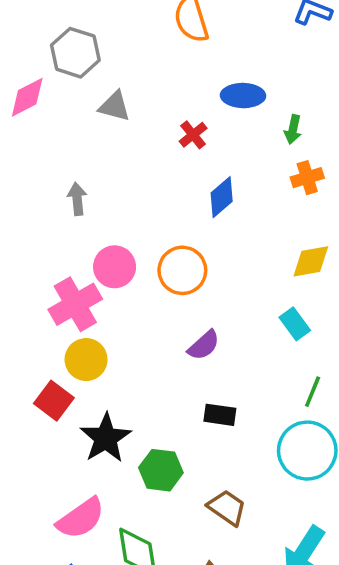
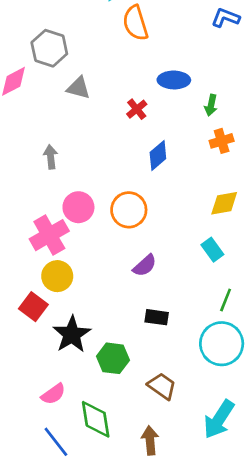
pink semicircle: (81, 518) -> (53, 394), size x0.7

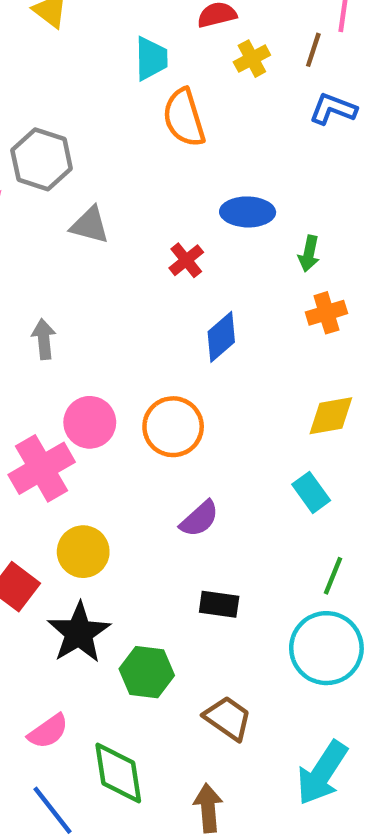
yellow circle: (57, 276) -> (83, 552), moved

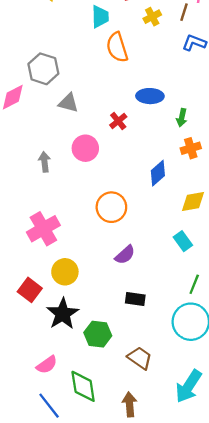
blue diamond: (221, 337) -> (158, 173), moved
pink circle: (90, 422) -> (85, 148), moved

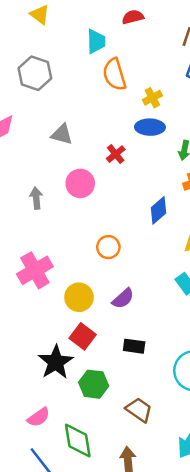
yellow cross: (152, 17) -> (152, 98), moved
gray hexagon: (43, 69) -> (35, 73), moved
orange circle: (111, 207) -> (108, 247), size x0.7
yellow circle: (65, 272) -> (79, 297), moved
red square: (30, 290) -> (83, 336), moved

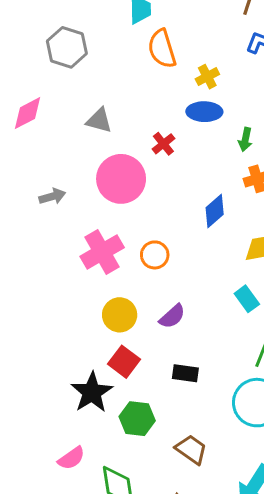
pink circle: (80, 183) -> (121, 179), size x1.4
gray arrow: (36, 198) -> (52, 196), moved, turned 80
pink cross: (35, 270) -> (102, 252), moved

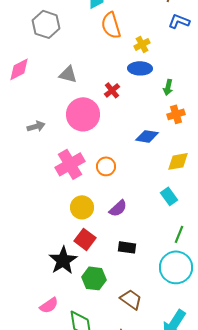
blue diamond: (215, 211) -> (147, 136), turned 50

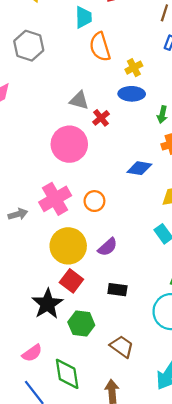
gray triangle: (68, 74) -> (79, 100), moved
gray arrow: (36, 126) -> (18, 214), moved
yellow circle: (82, 207) -> (68, 246), size x1.4

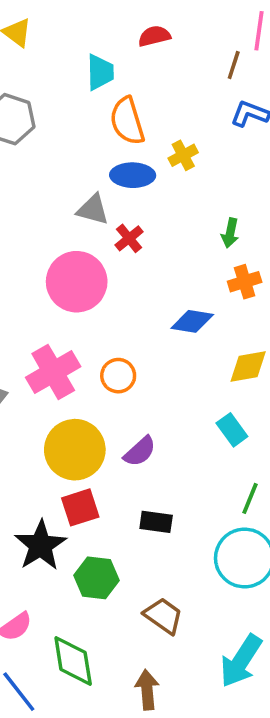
blue ellipse: (132, 94) -> (133, 175), moved
red square: (71, 281) -> (80, 507), turned 35

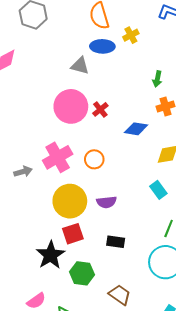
red cross: (129, 238) -> (100, 109), moved
purple semicircle: (140, 451) -> (106, 202), turned 36

